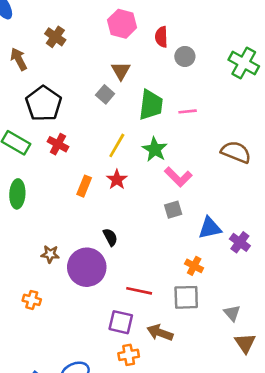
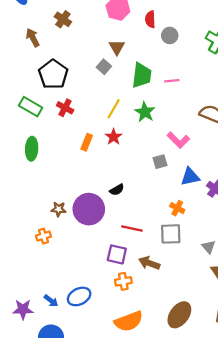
pink L-shape: (178, 177) -> (178, 140), moved
black semicircle: (110, 237) -> (117, 190), moved, turned 88
brown star: (50, 254) -> (59, 209), moved
orange cross: (32, 300) -> (43, 236), turned -32

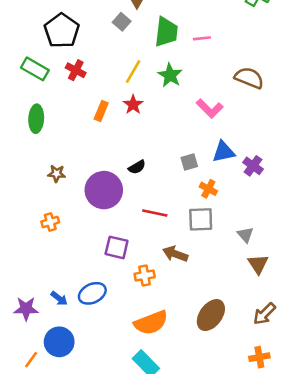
gray square: (160, 162) -> (189, 162), moved
brown star: (59, 209) -> (57, 173), moved
purple square: (117, 254) -> (117, 247), moved

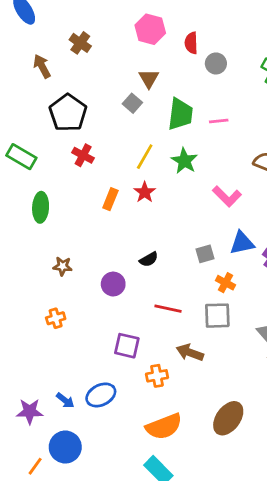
green rectangle: (35, 69) -> (21, 157), moved
purple circle: (104, 190) -> (113, 284), size x0.6

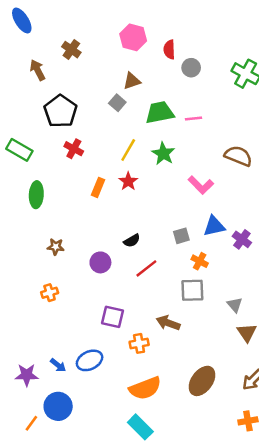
brown triangle: (149, 79) -> (132, 81), turned 42
green trapezoid: (180, 114) -> (160, 112), turned -108
red line: (168, 309) -> (146, 268), moved, turned -50

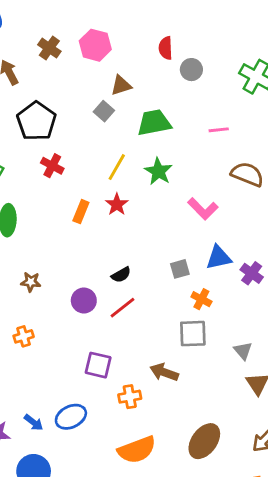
pink hexagon: (133, 37) -> (95, 45), moved
pink line: (194, 118) -> (219, 130), moved
red line: (146, 268) -> (123, 308), moved

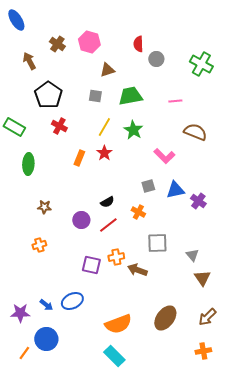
gray square: (104, 111) -> (95, 96), moved, turned -32
gray square: (180, 269) -> (148, 186), moved
orange cross: (201, 299) -> (138, 212), moved
orange cross: (130, 397) -> (116, 257), moved

